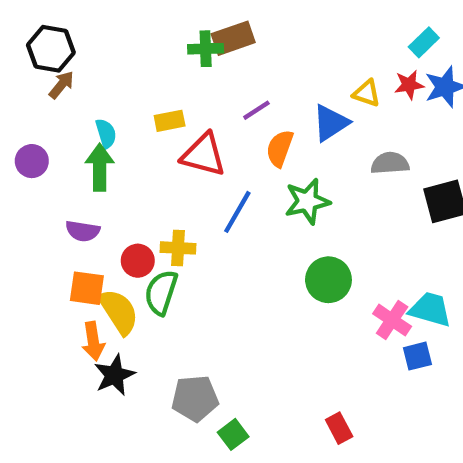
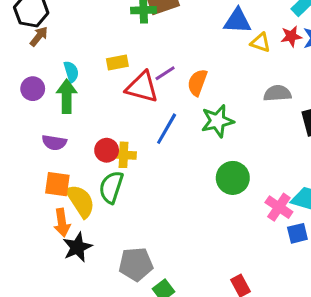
purple line: (256, 110) -> (165, 73), moved
blue triangle: (331, 123) -> (237, 21), moved, turned 36
purple circle: (32, 161) -> (33, 89), moved
red circle: (138, 261) -> (107, 150), moved

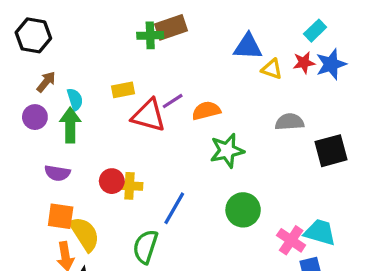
brown arrow: (39, 36) -> (46, 82), moved
orange semicircle: (197, 83) -> (206, 111), turned 56
blue line: (167, 129) -> (174, 208), moved
green semicircle: (111, 187) -> (145, 247), moved

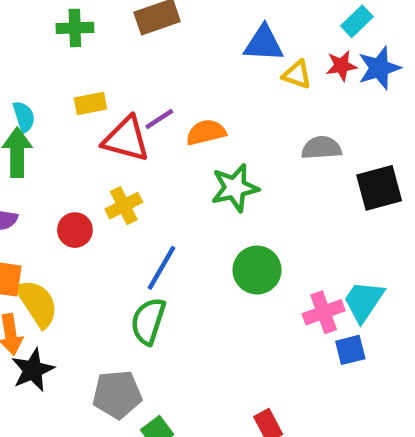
green cross: (150, 35) -> (75, 28), moved
yellow cross: (129, 186) -> (124, 206), moved, turned -30
cyan trapezoid: (320, 232) -> (364, 301), turned -72
pink cross: (291, 240) -> (324, 312), turned 36
green semicircle: (145, 247) -> (148, 321), moved

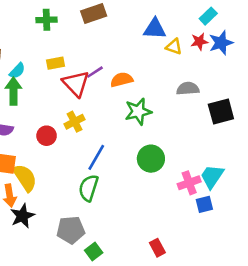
cyan semicircle: (24, 117) -> (17, 71), turned 60
red triangle: (126, 139) -> (76, 83), turned 32

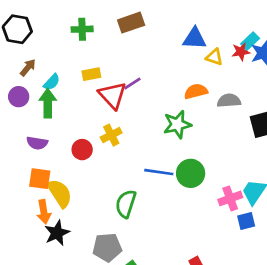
cyan rectangle: (208, 16) -> (250, 41), moved
orange semicircle: (122, 80) -> (196, 91), moved
blue line: (96, 157) -> (159, 172), moved, turned 68

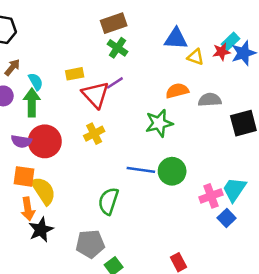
green cross: (82, 29) -> (117, 48), moved, turned 36
cyan semicircle: (52, 82) -> (36, 82), turned -72
red circle: (82, 150) -> (45, 141), moved, size x1.6
blue square: (246, 221) -> (227, 218), turned -30

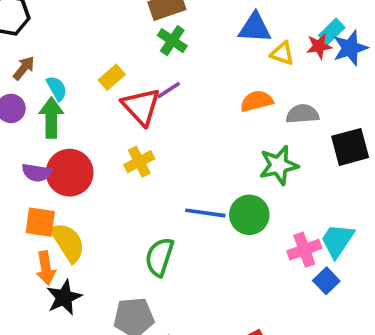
yellow rectangle: (75, 74) -> (112, 77), turned -30
green star: (159, 123) -> (279, 165), moved

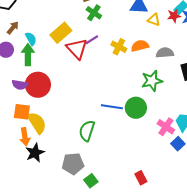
yellow rectangle: (112, 77) -> (61, 33), size x1.5
yellow cross: (139, 162) -> (119, 47), moved, turned -35
pink cross: (304, 250) -> (166, 127), turned -36

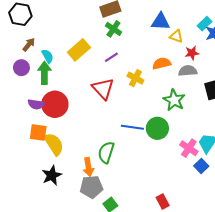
red star: (174, 16) -> (192, 53), moved
yellow cross: (119, 47) -> (135, 78), moved
red triangle: (77, 49) -> (103, 89), moved
green star: (152, 81) -> (174, 100), turned -30
orange arrow: (25, 137) -> (88, 167), moved

